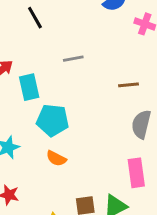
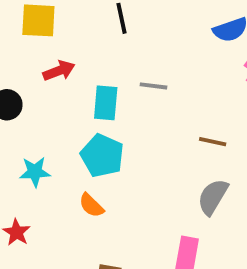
cyan rectangle: (29, 87) -> (106, 103), moved

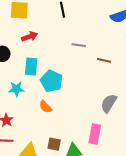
cyan rectangle: (106, 103) -> (31, 67), moved
brown line: (213, 142) -> (104, 60), moved

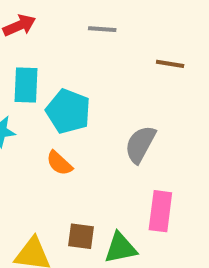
gray line: (79, 45) -> (102, 29), moved
gray semicircle: (109, 103) -> (140, 144), moved

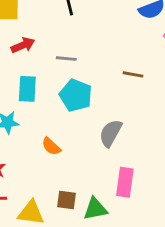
gray line: (102, 29) -> (66, 59), moved
cyan pentagon: (68, 111) -> (76, 95), moved

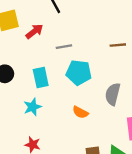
red arrow: (23, 45) -> (34, 31), moved
orange semicircle: (51, 146) -> (80, 112), moved

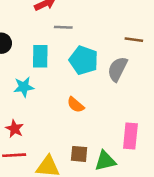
gray line: (64, 47) -> (63, 27), moved
gray semicircle: (113, 94) -> (117, 69), moved

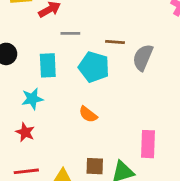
brown line: (134, 40) -> (115, 42), moved
gray semicircle: (117, 69) -> (143, 57), moved
red star: (15, 129) -> (25, 132), moved

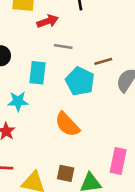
brown line: (115, 42) -> (103, 61), turned -30
orange semicircle: (88, 114) -> (67, 124), size x1.5

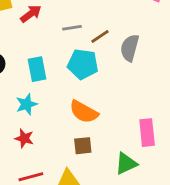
gray line: (63, 47) -> (72, 28), moved
brown square: (66, 173) -> (83, 146), moved

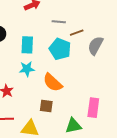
cyan star: (26, 104) -> (27, 69), moved

